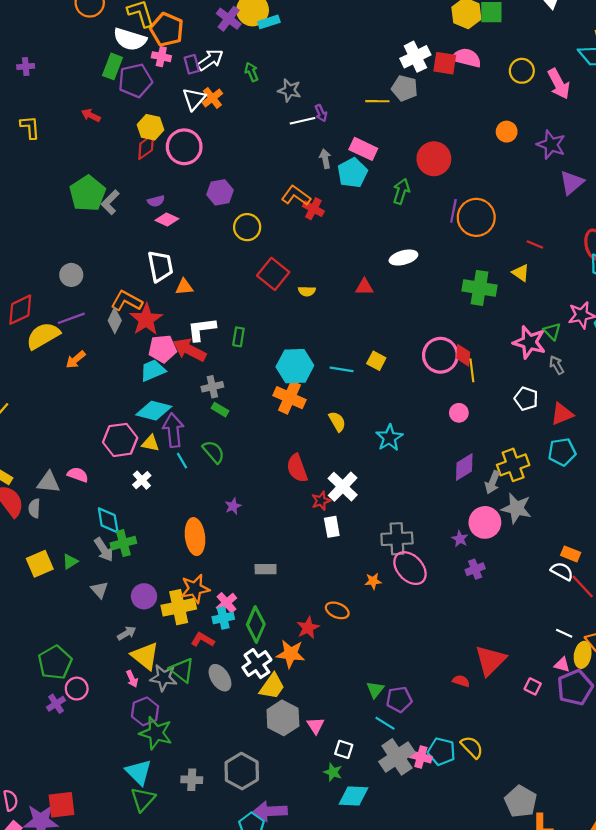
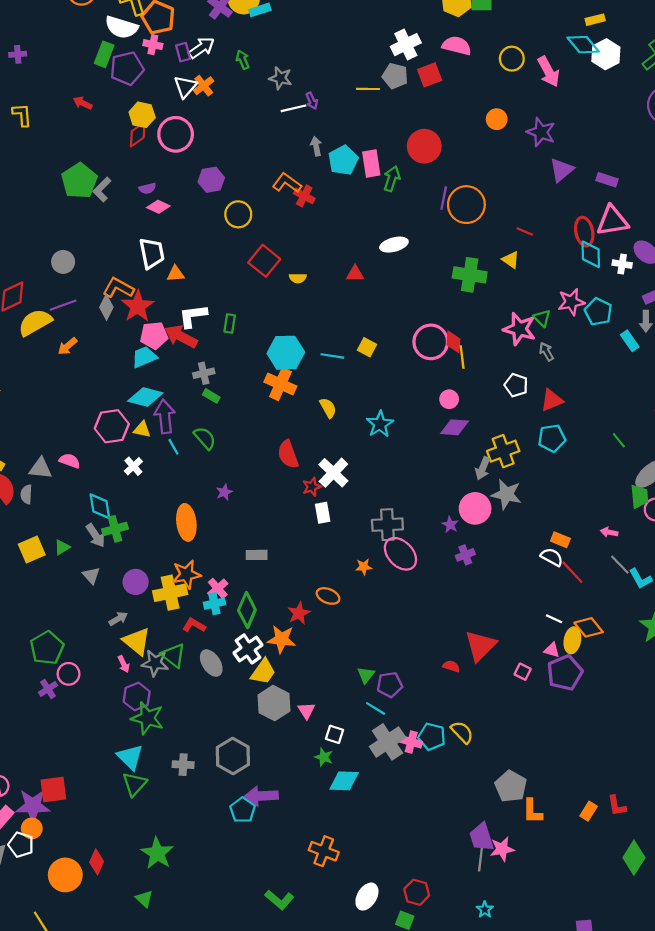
red square: (445, 63) -> (430, 75), moved, turned -30
pink rectangle: (363, 149) -> (371, 163), moved, turned 56
purple diamond: (464, 467) -> (455, 427), moved, turned 36

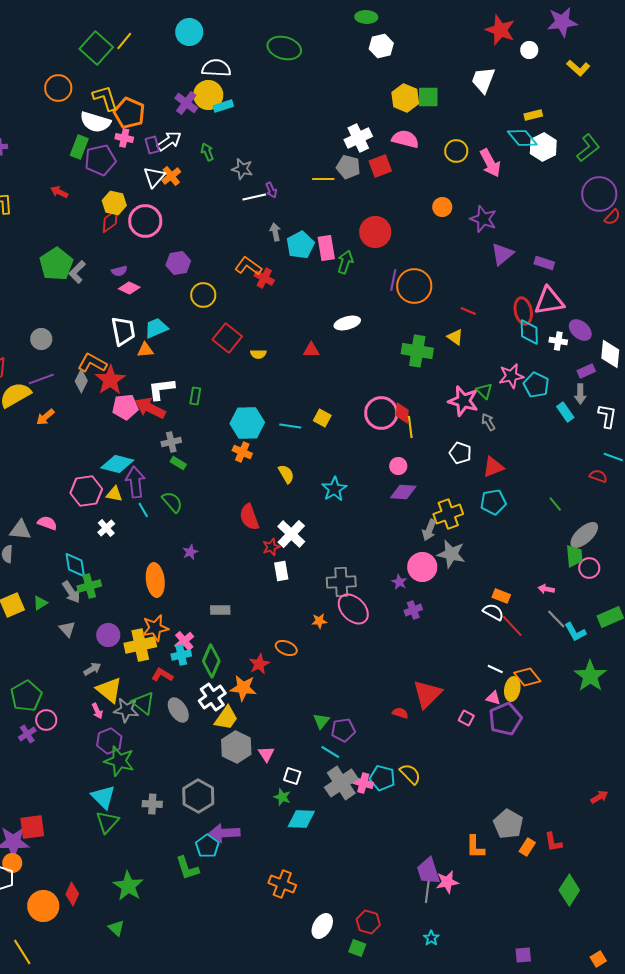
cyan trapezoid: (144, 357) -> (156, 328), moved
orange cross: (280, 384) -> (242, 452), size x0.7
gray pentagon: (511, 786) -> (508, 824), moved
green L-shape: (279, 900) -> (187, 868), moved, turned 32

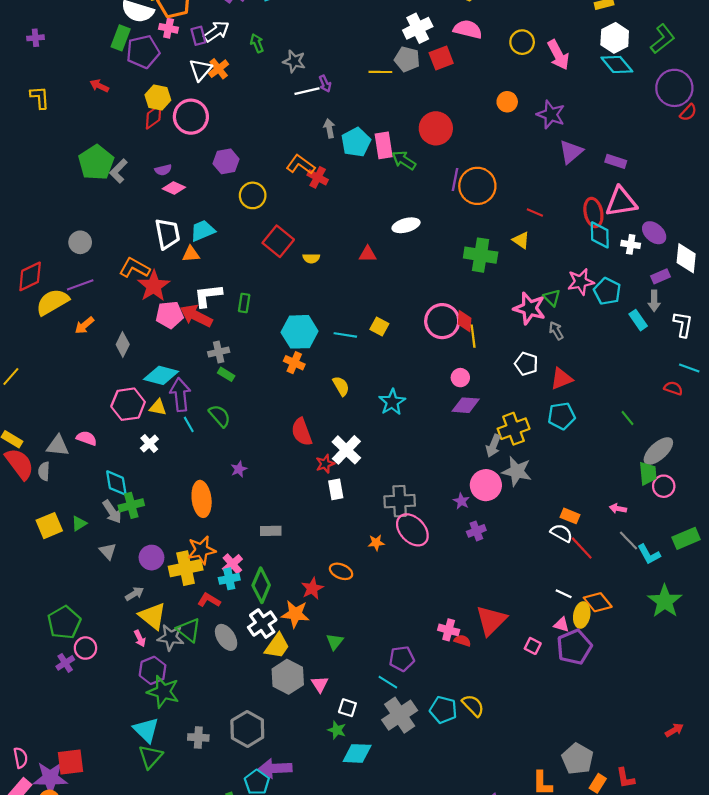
cyan diamond: (522, 138) -> (617, 64), moved
green arrow: (345, 262) -> (404, 160), turned -75
gray diamond: (81, 381) -> (123, 345), moved
green triangle: (321, 721) -> (335, 642), moved
pink cross: (363, 783) -> (449, 630), moved

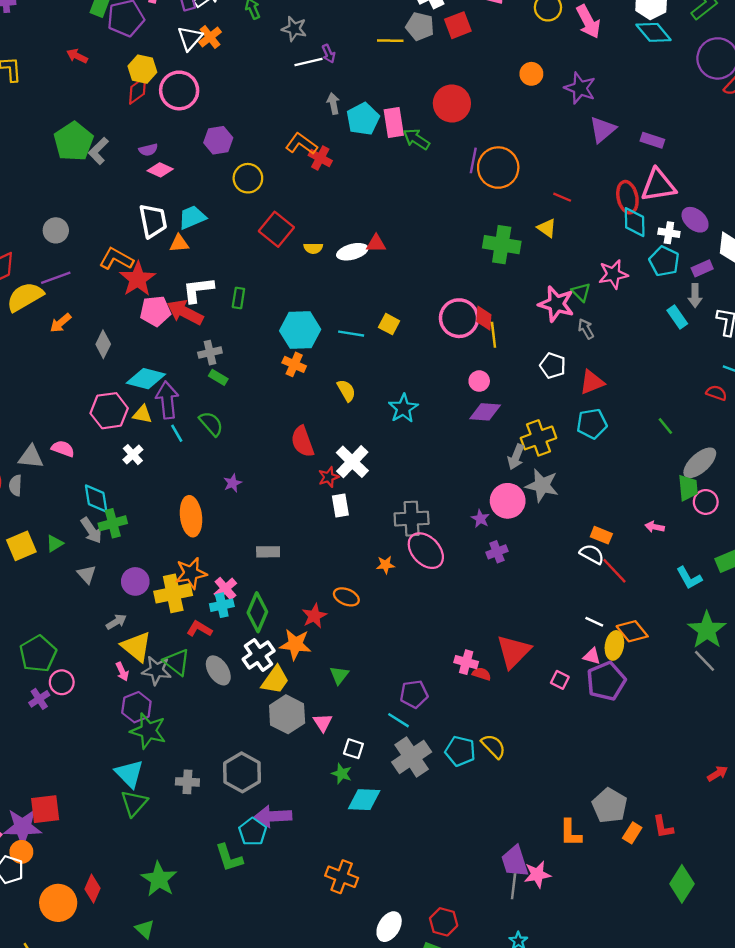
white ellipse: (406, 225) -> (352, 252), moved
cyan pentagon: (607, 291) -> (664, 261), moved
gray line: (629, 540) -> (705, 661), moved

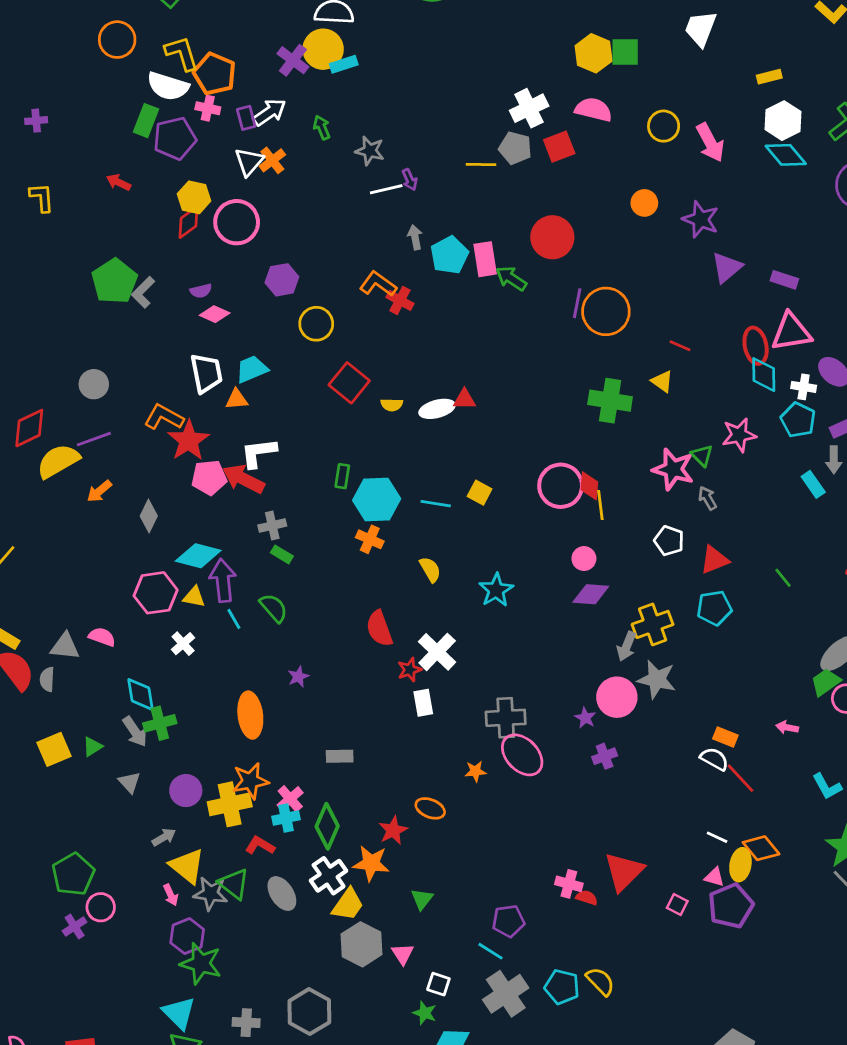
green rectangle: (238, 298) -> (342, 476), moved
green line: (665, 426) -> (783, 578), moved
green trapezoid: (688, 488) -> (826, 682), turned -120

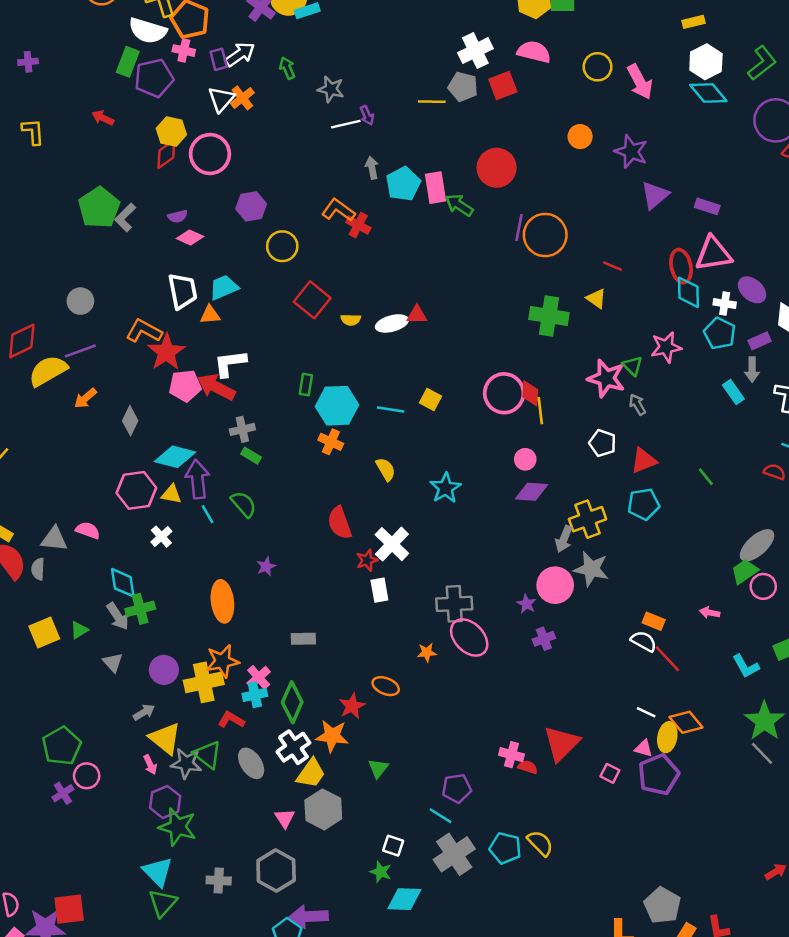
pink triangle: (403, 954) -> (285, 818), moved

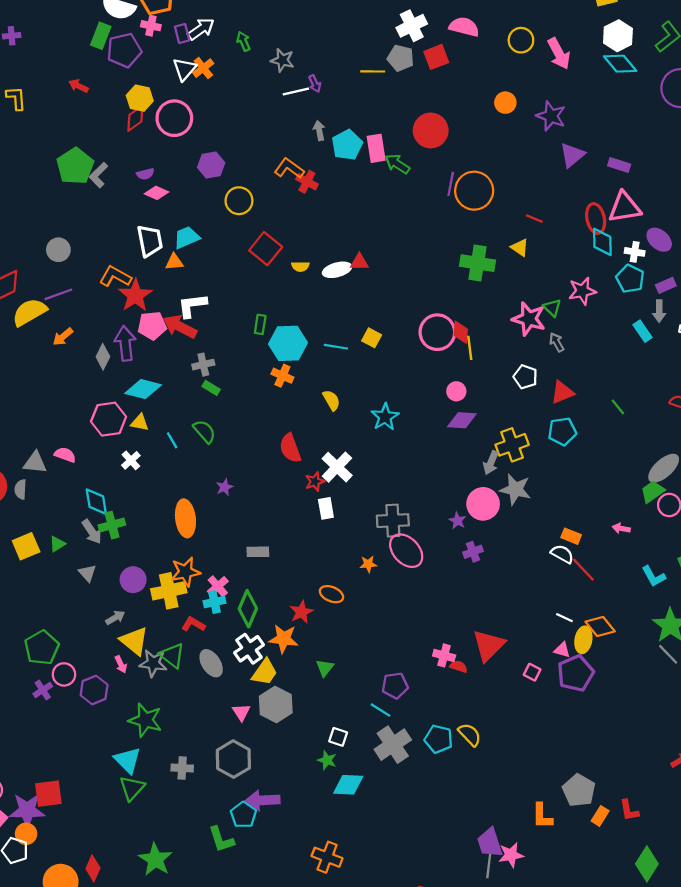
purple arrow: (198, 479) -> (125, 343), moved
purple hexagon: (165, 802) -> (94, 690), moved

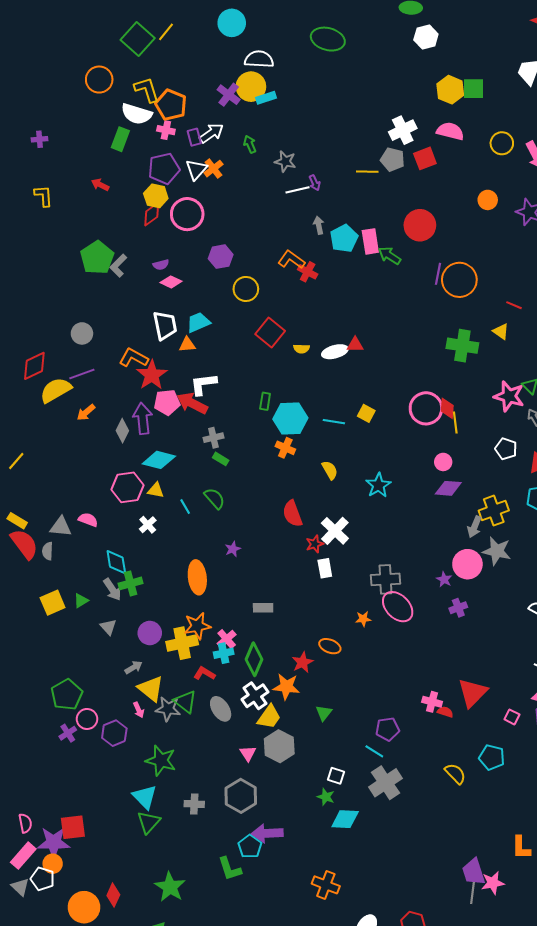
purple pentagon: (124, 50) -> (164, 169), moved
cyan pentagon: (438, 739) -> (492, 757), moved

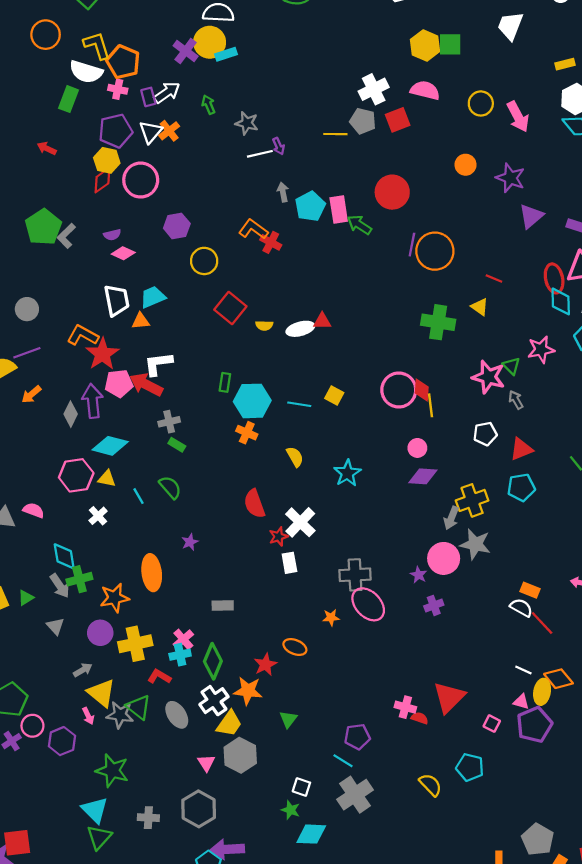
white pentagon: (506, 449) -> (485, 434), turned -30
orange star: (197, 626) -> (114, 598), moved

